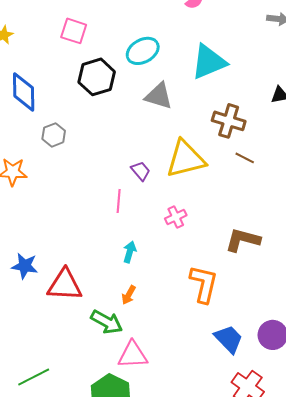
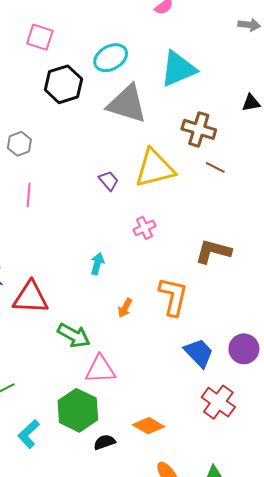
gray triangle: (159, 96) -> (127, 104), size x1.4
pink line: (119, 201) -> (29, 195), moved
orange arrow: (129, 295) -> (125, 308), moved

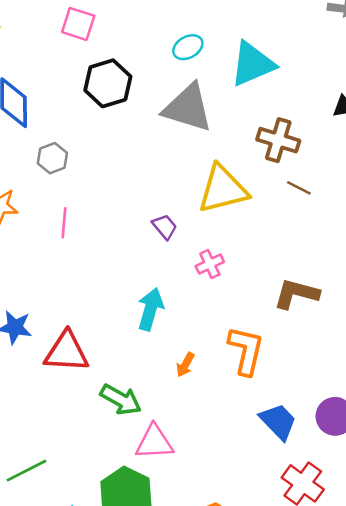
cyan ellipse: (111, 58) -> (188, 47), moved, size x0.7
purple trapezoid: (109, 181) -> (165, 227), moved
cyan arrow: (97, 264) -> (150, 309), size x1.5

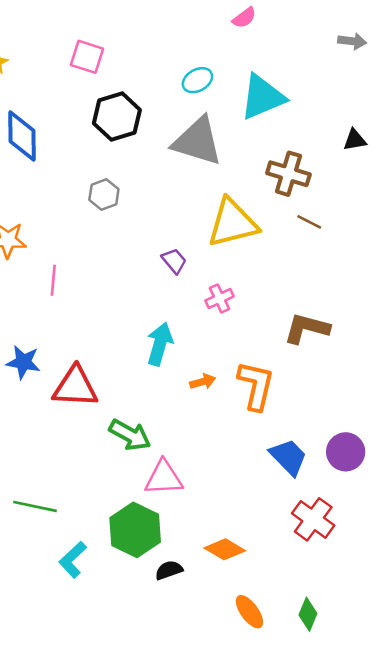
gray hexagon: (52, 158) -> (104, 195), moved
pink line: (64, 223) -> (53, 280), moved
orange arrow: (185, 365) -> (203, 382), moved, turned -135
green line: (27, 471) -> (35, 506), turned 39

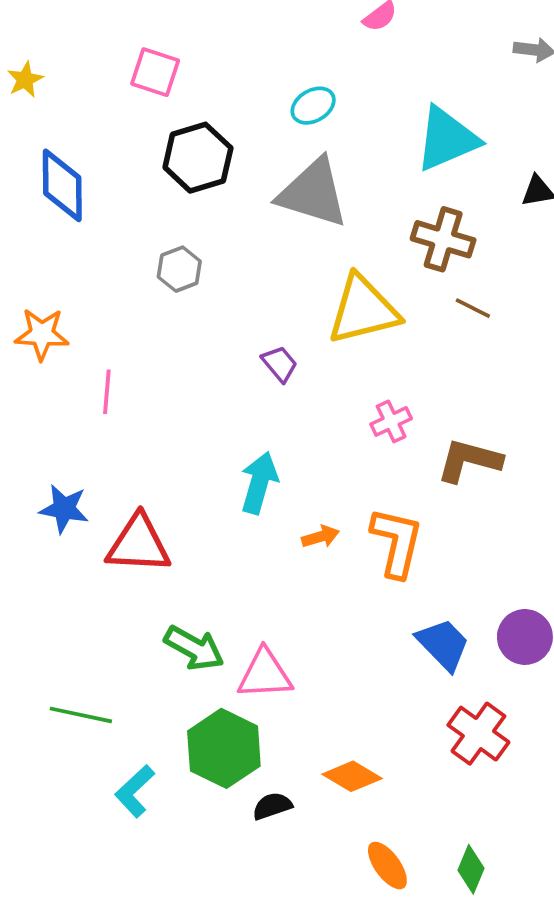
cyan triangle: (262, 97) -> (447, 139), moved
pink cross: (220, 298) -> (391, 421), moved
green arrow: (130, 435) -> (194, 648), moved

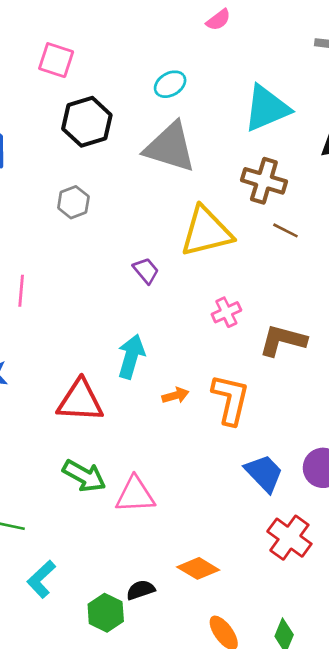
red triangle: (138, 544) -> (80, 401), moved
green hexagon: (224, 748) -> (106, 613), moved, size x0.7

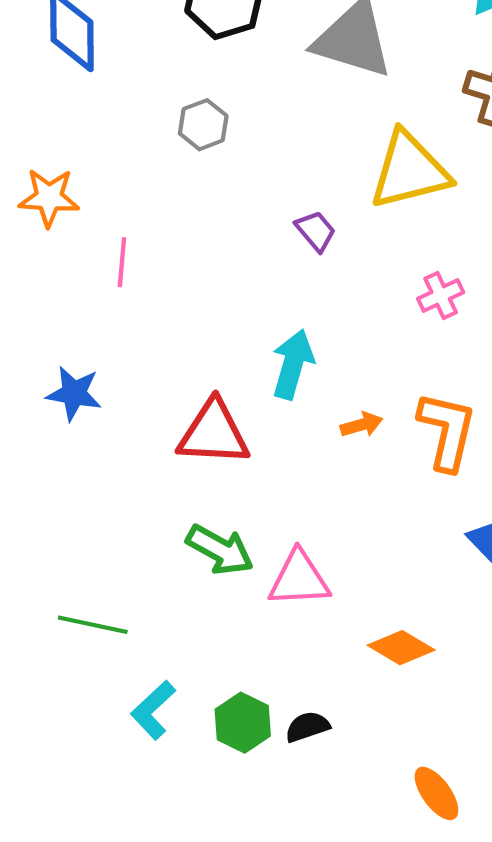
orange diamond: (198, 568) -> (401, 648), moved
green hexagon: (106, 613) -> (243, 723), moved

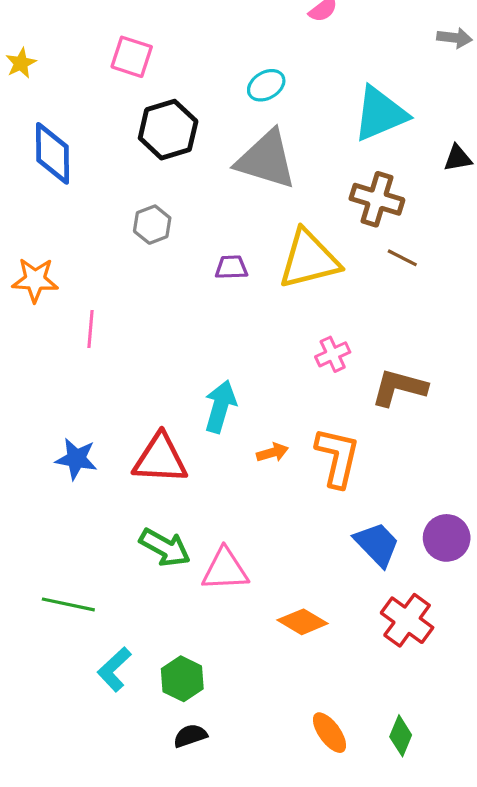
purple trapezoid: (316, 231) -> (231, 267), moved, turned -52
blue star: (74, 393) -> (76, 459), moved
black semicircle: (307, 727) -> (190, 736), moved

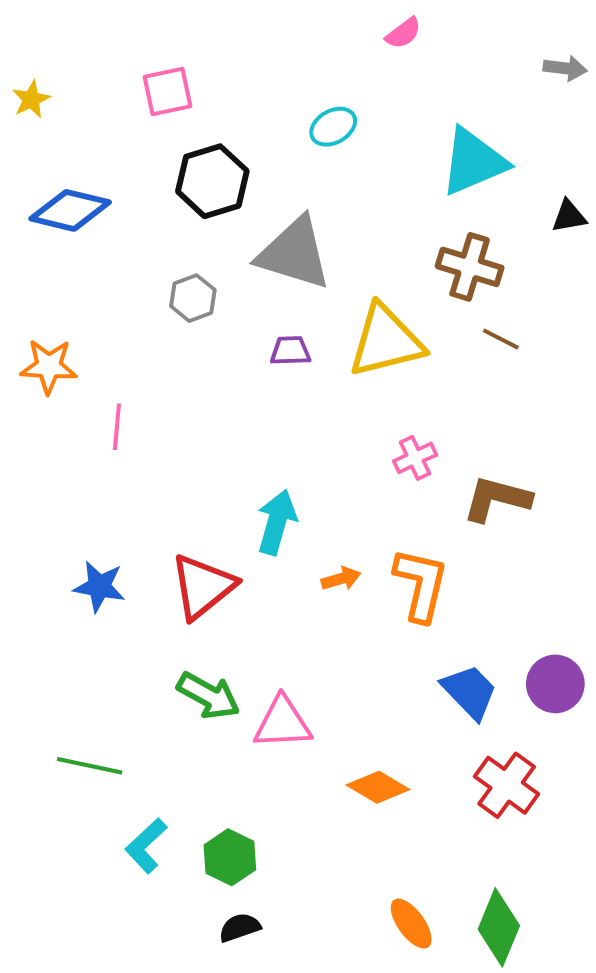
pink square: (132, 57) -> (168, 92), turned -30
blue diamond: (53, 153) -> (70, 210), turned -76
gray triangle: (266, 160) -> (294, 253), moved
red triangle: (160, 459) -> (203, 586), turned -42
green diamond: (401, 736) -> (499, 927), size x1.5

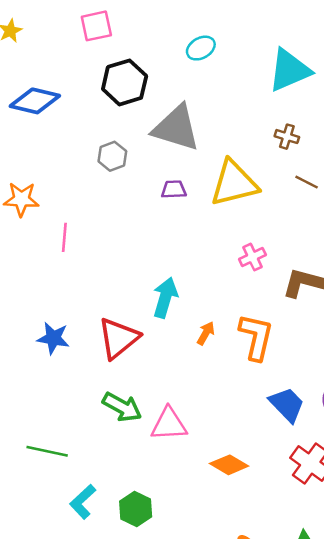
brown cross: (470, 267) -> (287, 137), size x0.6
orange arrow: (341, 579) -> (206, 333), turned -45

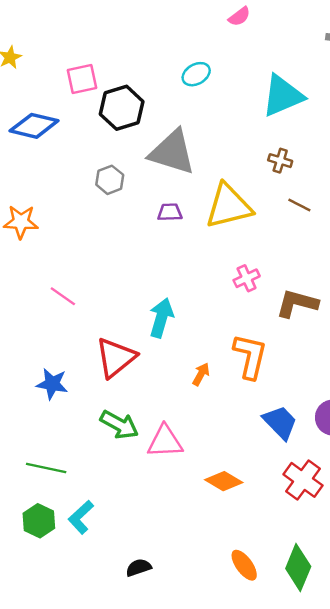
pink square: (96, 26) -> (82, 79), moved
pink line: (64, 237) -> (63, 296), moved, turned -60
orange arrow: (206, 333) -> (201, 374), moved
blue star: (53, 338) -> (52, 384), moved
green hexagon: (136, 509) -> (39, 521), moved

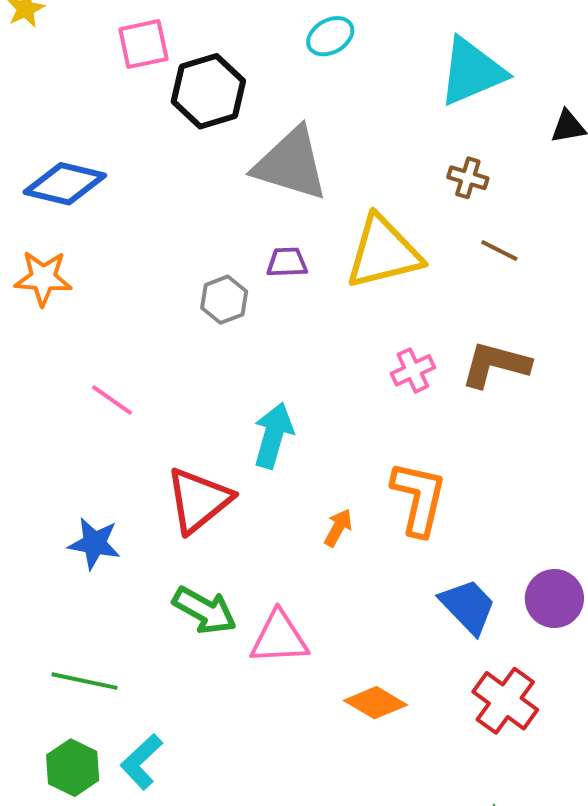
blue diamond: (34, 126) -> (65, 184), moved
gray hexagon: (110, 180) -> (224, 300), moved
brown L-shape: (297, 303) -> (495, 365), moved

